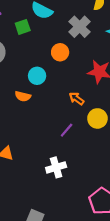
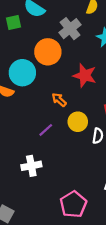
orange circle: (60, 52) -> (48, 52), size x1.5
cyan circle: (37, 76) -> (22, 73), size x1.5

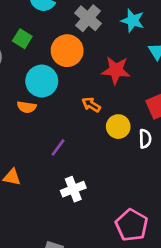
green square: (14, 23) -> (22, 39), moved, turned -35
purple line: (46, 130) -> (58, 147), moved

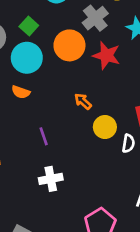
red star: (116, 70) -> (106, 55), moved
cyan circle: (42, 81) -> (27, 58), moved
purple line: (58, 147) -> (44, 136), turned -66

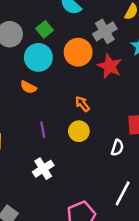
yellow circle: (105, 127) -> (79, 131), moved
white cross: (51, 179) -> (43, 169), turned -30

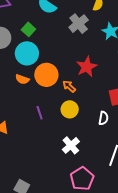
orange circle: (78, 52) -> (46, 75), moved
red star: (110, 66) -> (87, 67), moved, turned 30
white cross: (43, 169) -> (71, 145), moved

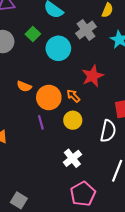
cyan circle: (27, 53) -> (58, 48), moved
orange circle: (46, 75) -> (49, 97), moved
white semicircle: (103, 118) -> (108, 131), size x1.5

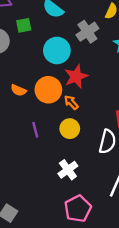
green square: (33, 34) -> (24, 25), moved, turned 32
red star: (93, 76) -> (76, 76), moved
orange circle: (49, 97) -> (48, 90), moved

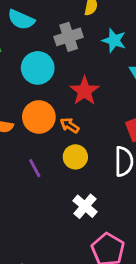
gray cross: (87, 32) -> (69, 37), turned 30
red star: (76, 76) -> (84, 91), moved

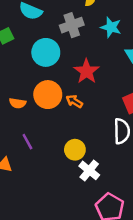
yellow circle: (75, 157) -> (75, 150), moved
purple line: (35, 168) -> (27, 142), moved

